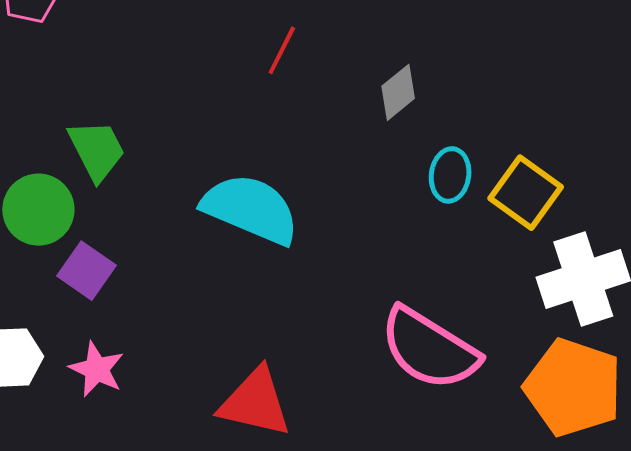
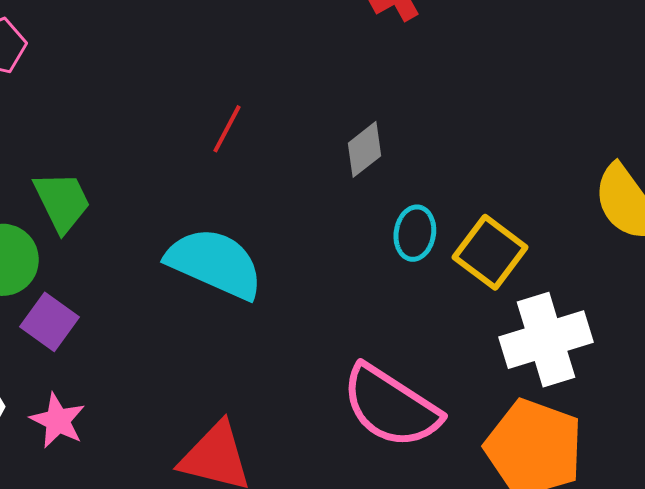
red line: (282, 50) -> (227, 129), moved

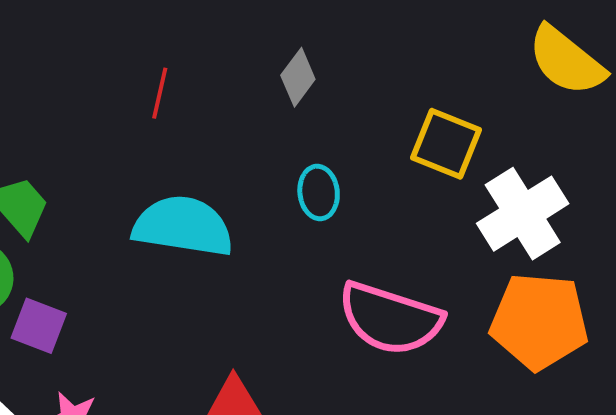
cyan ellipse: (415, 233) -> (319, 192), moved

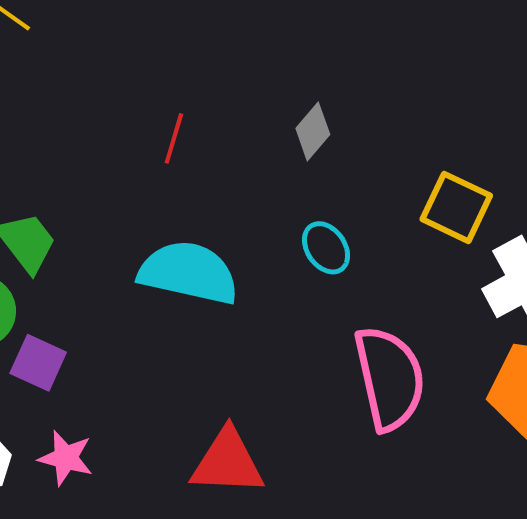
cyan ellipse: (319, 192) -> (326, 248), turned -32
pink semicircle: (390, 319) -> (389, 378), turned -124

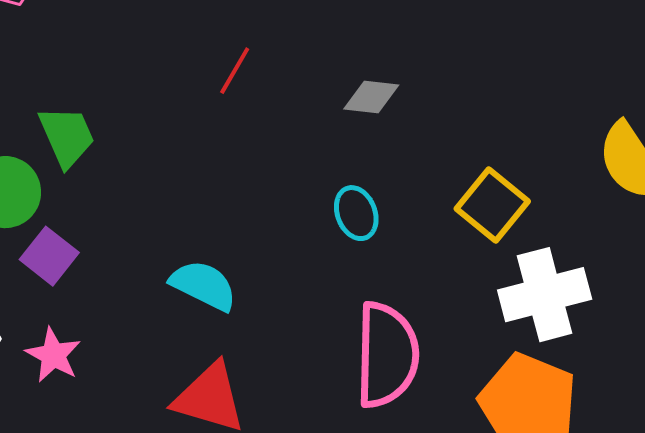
gray diamond: (313, 131) -> (371, 97), turned 42
cyan semicircle: (189, 273) -> (204, 285), moved, size x0.7

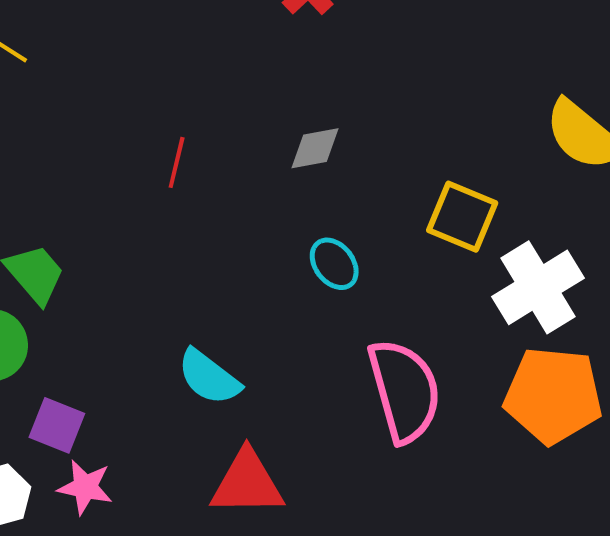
purple square: (49, 256) -> (57, 425), moved
cyan semicircle: (204, 285) -> (209, 377), turned -152

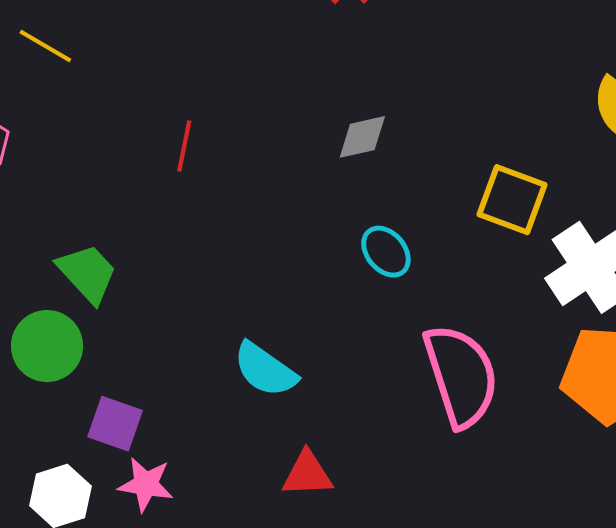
red line: (177, 162) -> (184, 146), moved
red triangle: (247, 483) -> (307, 474), size x0.7

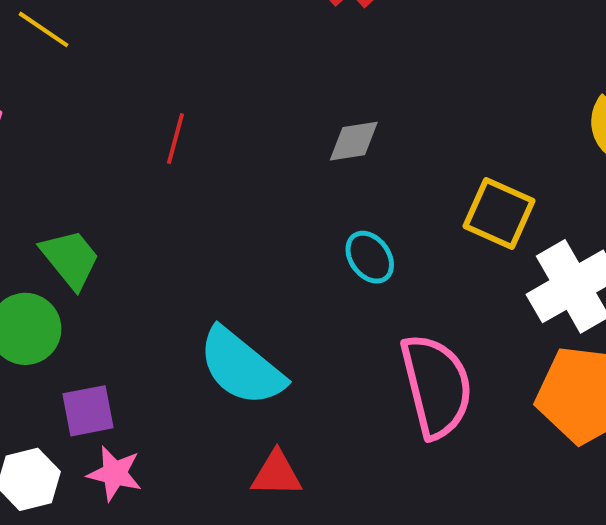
cyan semicircle: (265, 370) -> (241, 367), size x1.4
purple square: (115, 424) -> (88, 411), turned -34

